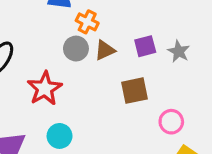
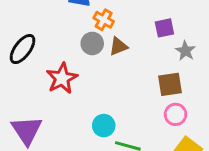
purple square: (145, 46) -> (164, 28), moved
brown square: (135, 91) -> (170, 84), moved
cyan circle: (60, 136) -> (104, 126), moved

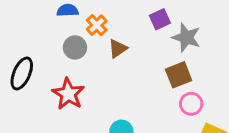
orange cross: (104, 20) -> (97, 25), turned 30
gray circle: (92, 43) -> (75, 47), moved
gray star: (185, 51) -> (186, 37), size x1.4

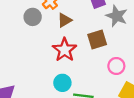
brown square: (179, 75) -> (97, 39), moved
red star: (68, 94) -> (65, 50), moved

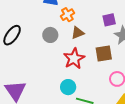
gray circle: (33, 17) -> (50, 35), moved

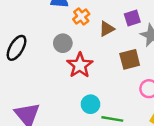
brown triangle: (78, 33) -> (107, 29), moved
red star: (74, 59) -> (80, 65), moved

